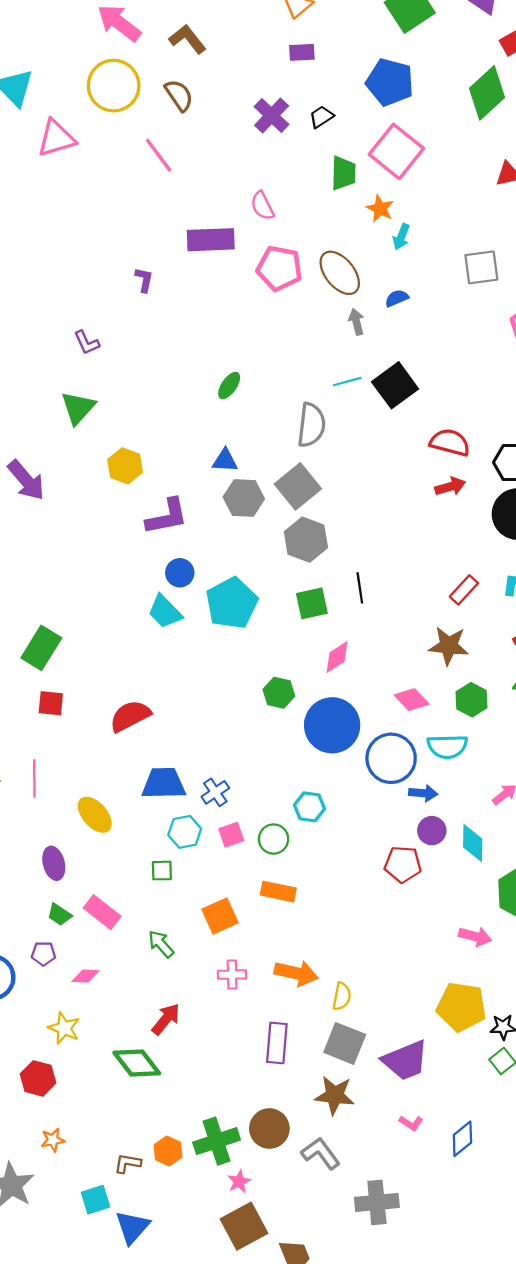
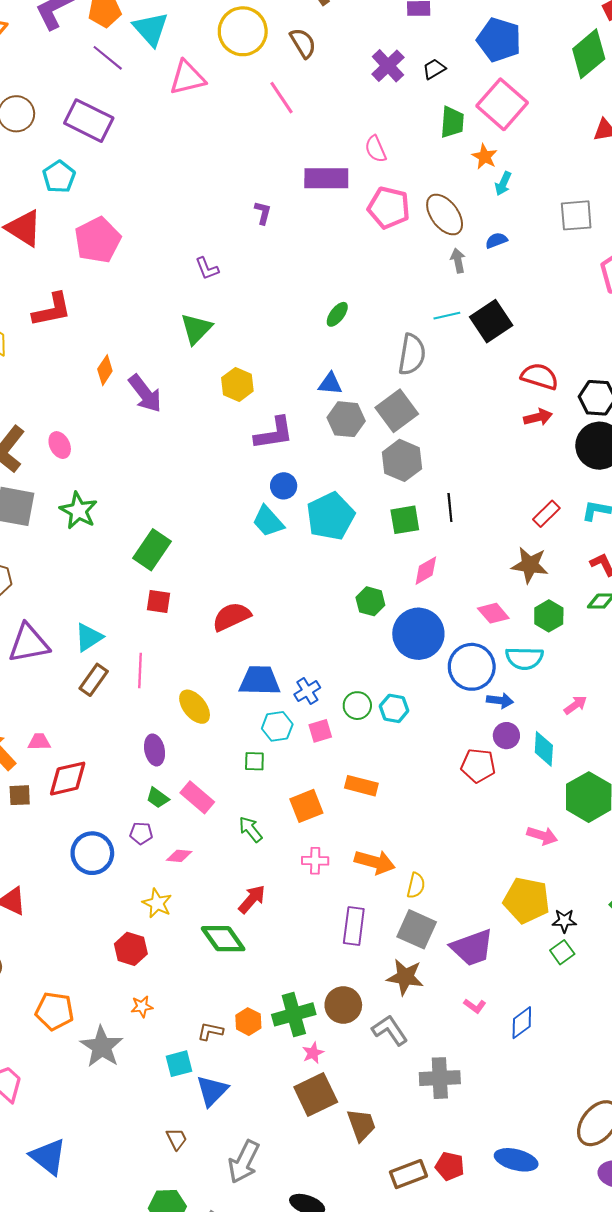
green circle: (274, 839) -> (357, 706), moved

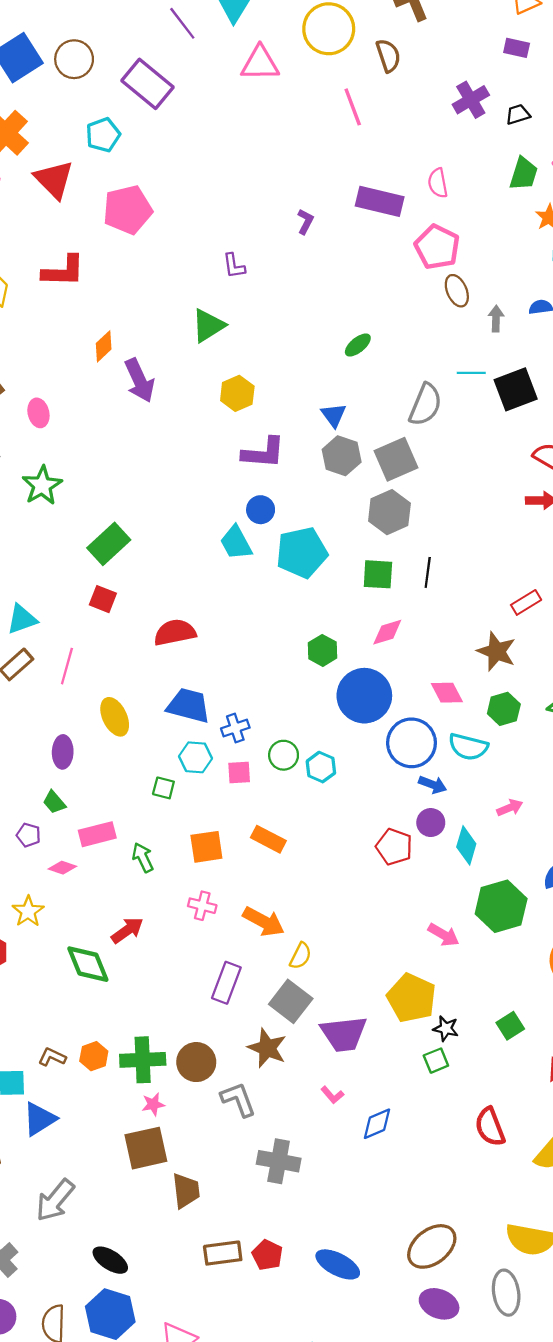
brown ellipse: (445, 215) -> (457, 291), moved, size x0.7
blue triangle: (330, 384) -> (334, 415), turned 35
pink rectangle: (197, 797) -> (97, 834), moved, turned -68

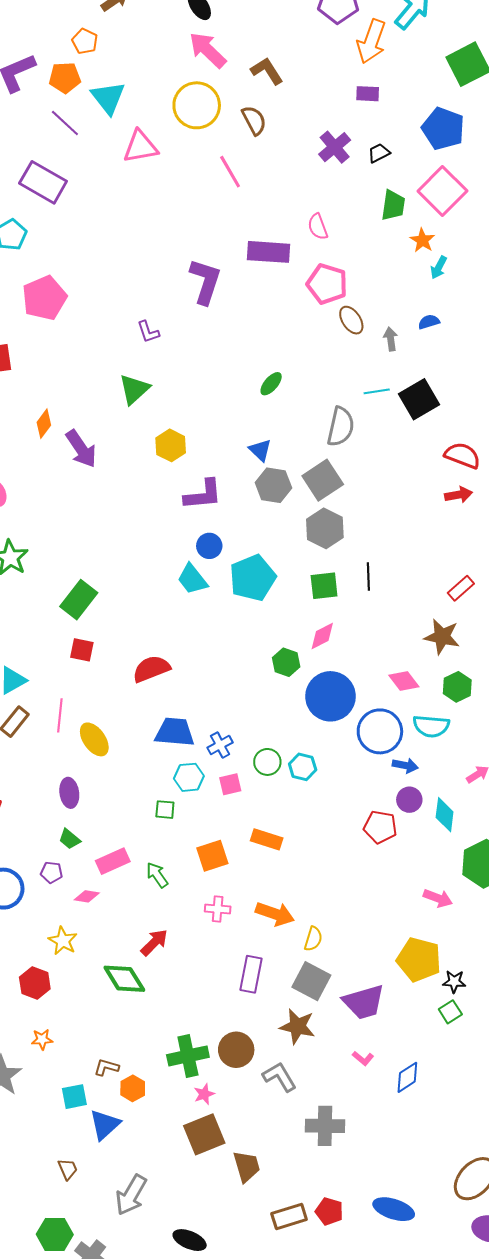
purple L-shape: (305, 222) -> (205, 281), size x2.0
pink diamond: (387, 632) -> (322, 636), moved
yellow ellipse: (115, 717) -> (94, 739), moved
orange hexagon: (94, 1056) -> (133, 1088), moved

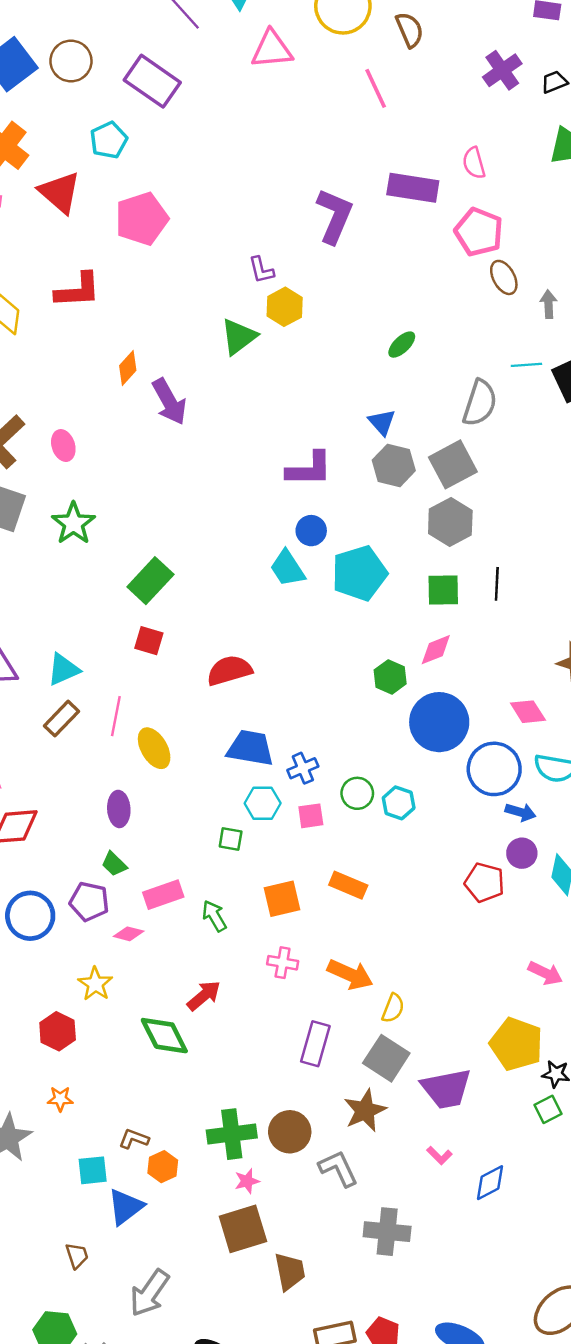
yellow hexagon: (171, 445) -> (285, 307), moved
purple pentagon: (51, 872) -> (89, 902), size x1.5
brown star: (297, 1026) -> (365, 1111), turned 30

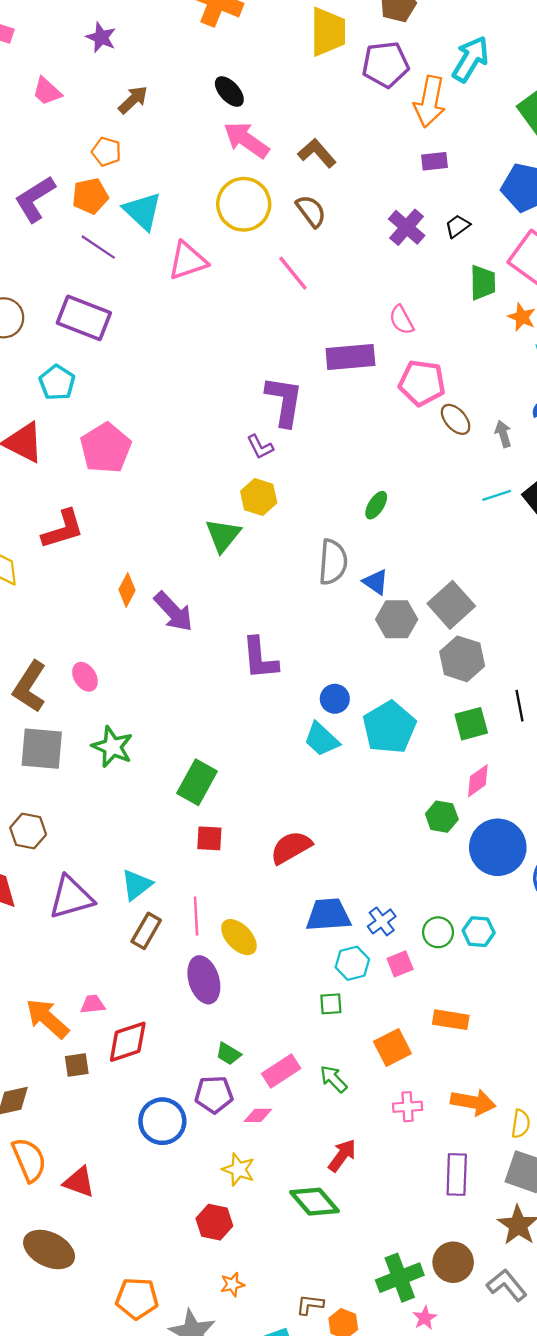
purple L-shape: (261, 270) -> (260, 447), moved
gray semicircle: (480, 403) -> (333, 562), moved
purple L-shape: (309, 469) -> (260, 658), moved, turned 99
purple ellipse: (119, 809) -> (204, 980), moved, size x1.4

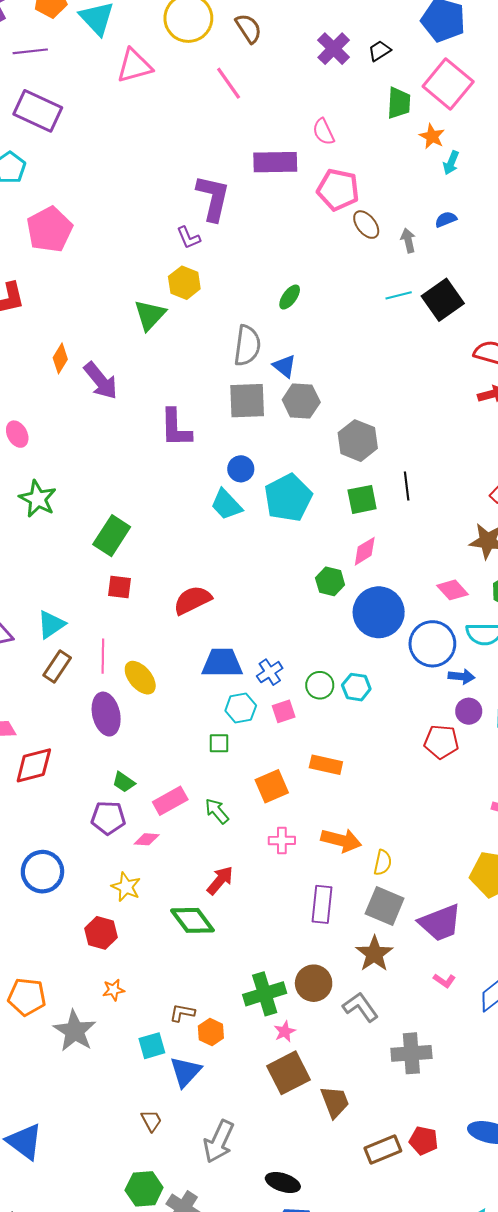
purple line: (98, 247) -> (30, 51), moved, turned -44
gray square: (451, 605) -> (247, 401), moved, turned 36
blue circle: (162, 1121) -> (42, 872), moved

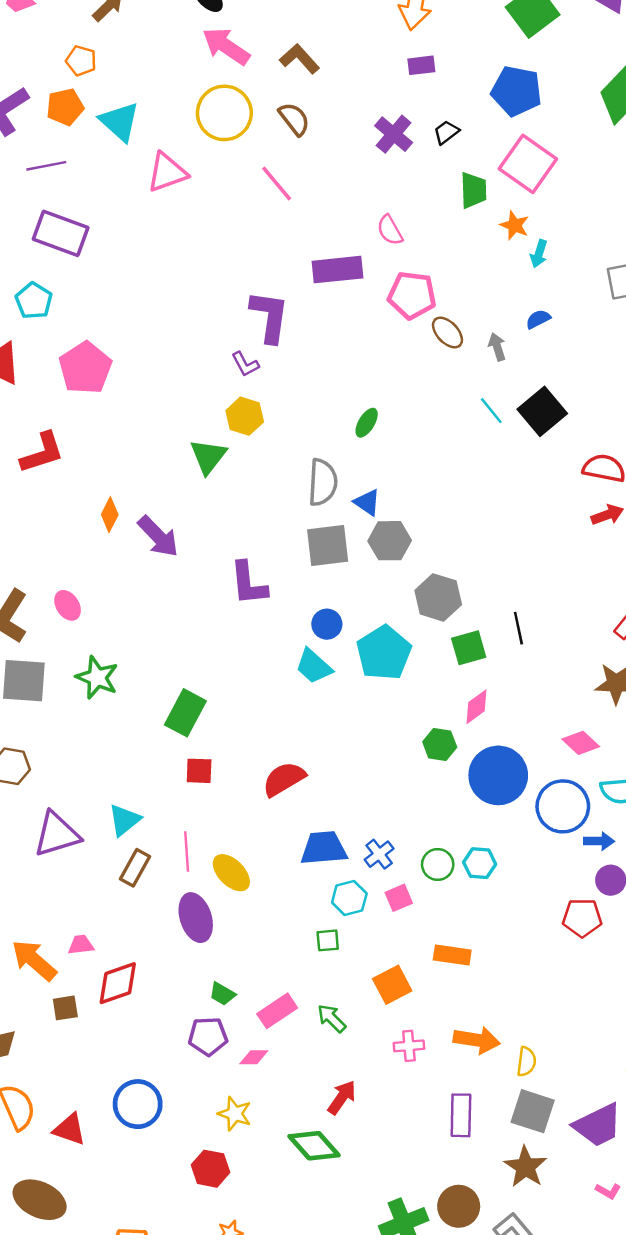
cyan line: (399, 295) -> (491, 411), turned 70
gray hexagon: (358, 441) -> (438, 597), moved

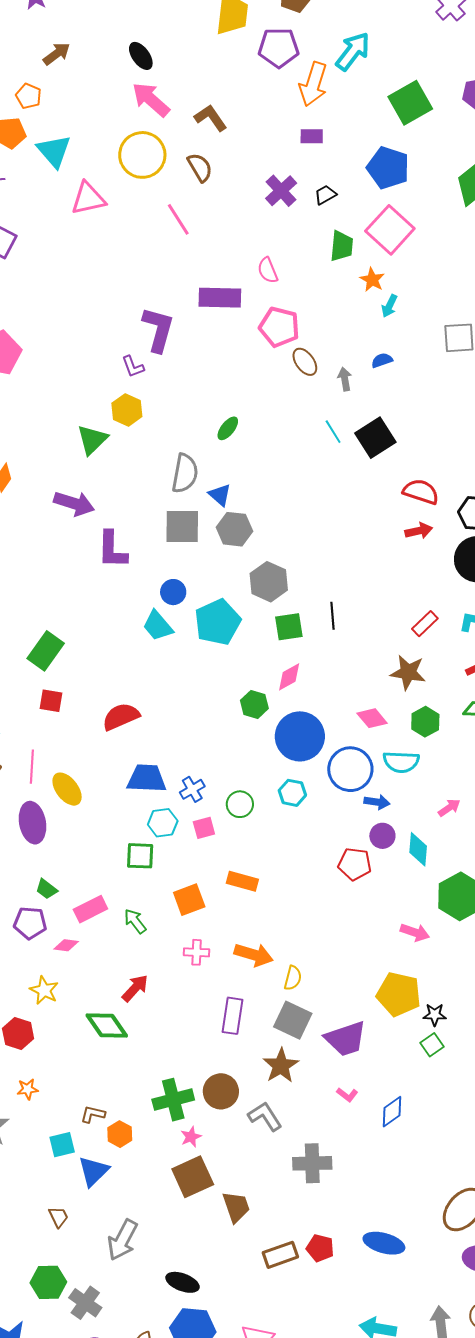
purple arrow: (158, 536) -> (74, 503), moved, turned -36
cyan hexagon: (480, 863) -> (292, 793), moved
green square: (328, 940) -> (140, 856), size x1.4

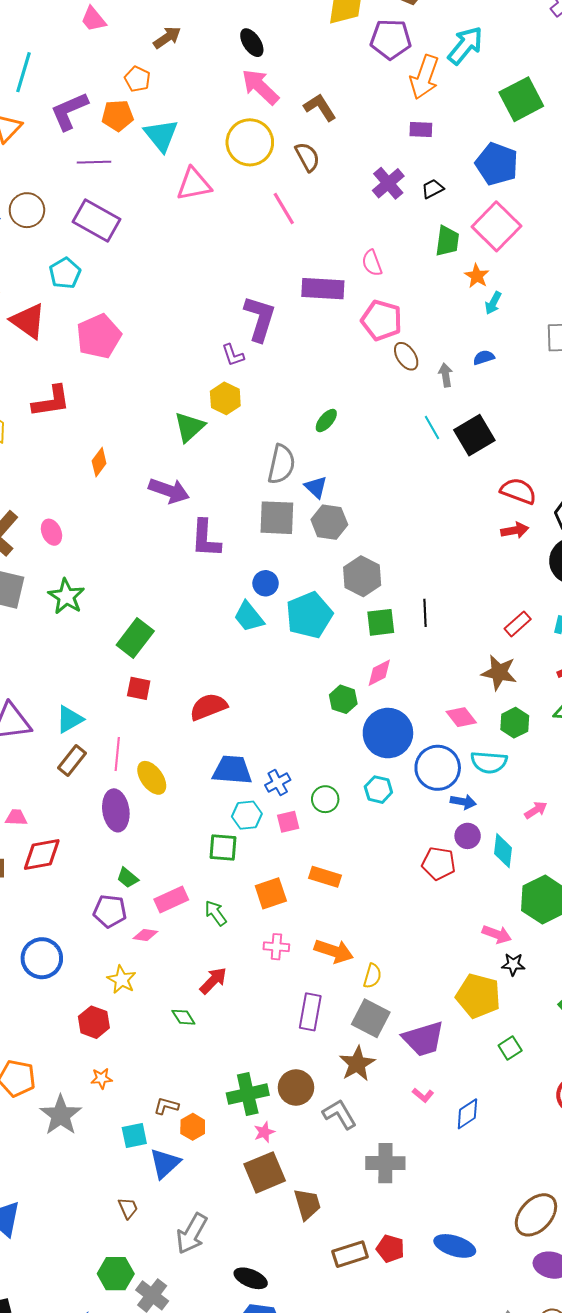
black star: (435, 1015) -> (513, 964), moved
green diamond: (107, 1025) -> (183, 1017), size x0.6

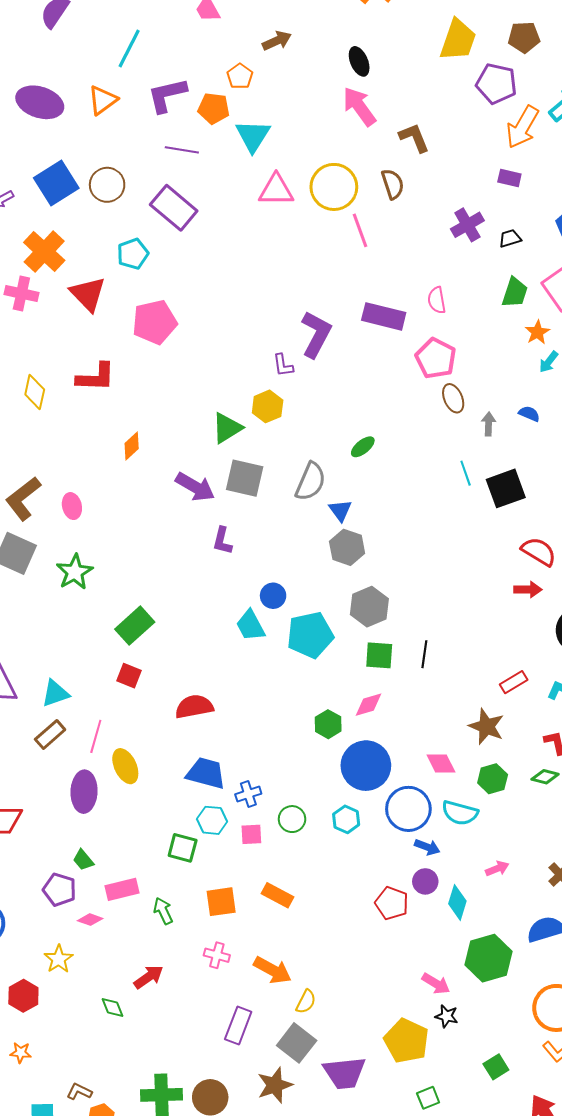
yellow circle: (250, 142) -> (334, 187), moved
blue semicircle: (484, 357) -> (529, 414), turned 30
gray square: (277, 518) -> (245, 478), moved
purple L-shape: (206, 539) -> (222, 541), size x0.7

